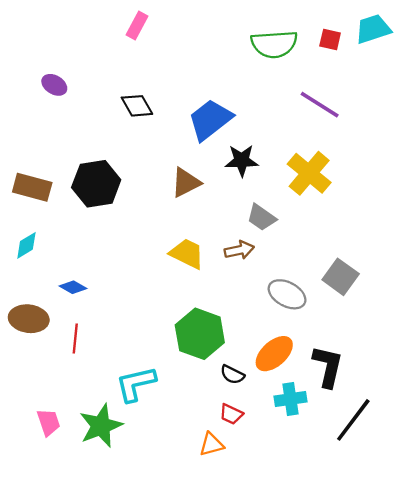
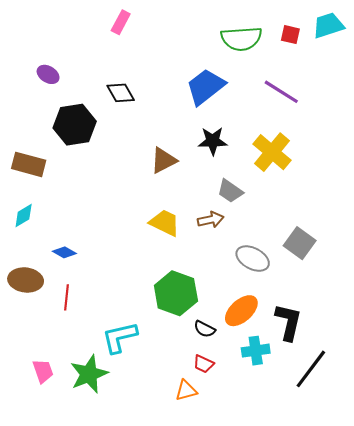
blue trapezoid: (210, 120) -> (206, 87), moved
black hexagon: (96, 184) -> (75, 125), moved

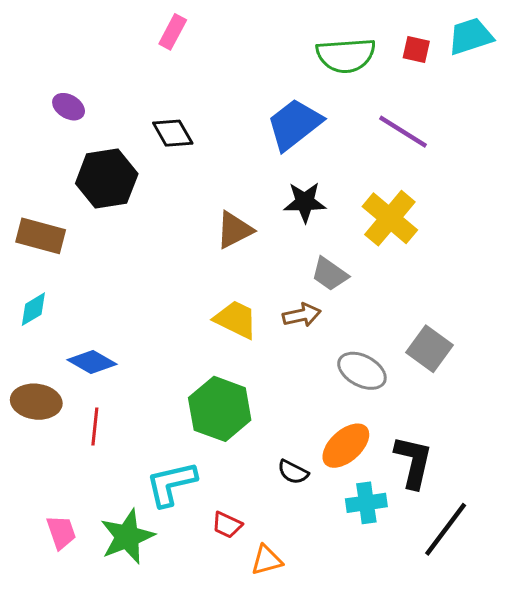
blue diamond: (64, 252) -> (92, 362), size x1.4
green hexagon: (176, 293) -> (220, 409), moved
red trapezoid: (204, 364) -> (227, 525), moved

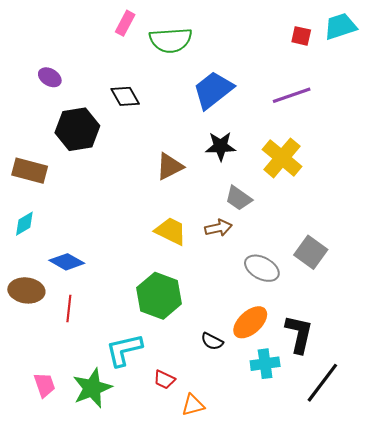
green semicircle: (346, 55) -> (171, 40), moved
purple line: (403, 132) -> (292, 95), turned -51

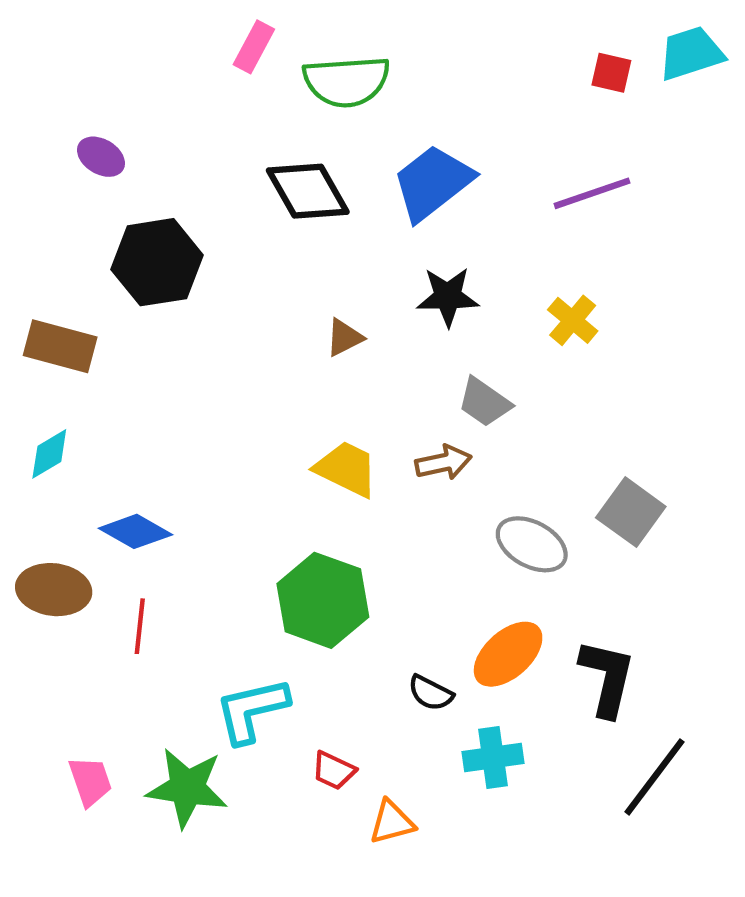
black diamond: (125, 96) -> (308, 191), moved, size x1.4
yellow cross: (282, 158) -> (573, 320), size x0.6
brown triangle: (170, 166) -> (344, 338), size x0.7
cyan cross: (265, 364) -> (493, 758), moved
green star: (92, 388) -> (187, 788), turned 30

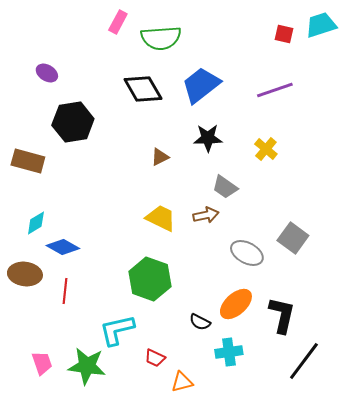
cyan diamond: (49, 454) -> (36, 223), moved

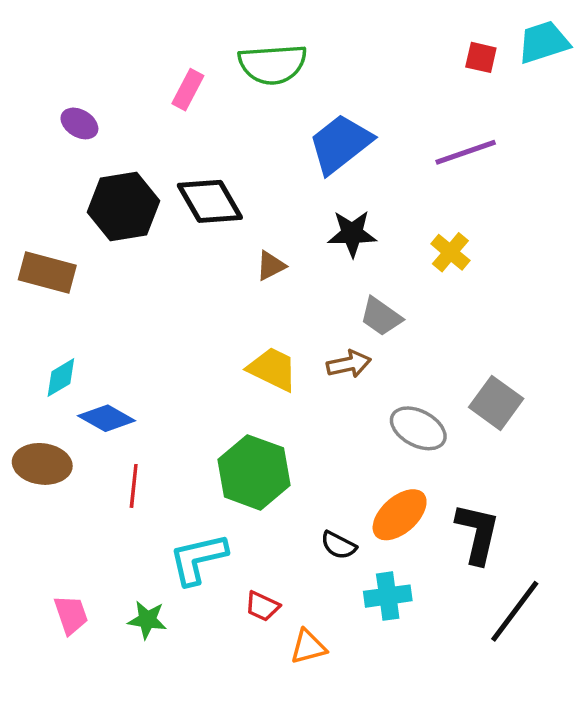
pink rectangle: (118, 22) -> (188, 90), moved
black diamond: (143, 89) -> (210, 201), moved
red line: (65, 291) -> (134, 486), moved
green star: (87, 366) -> (147, 620), size x0.6

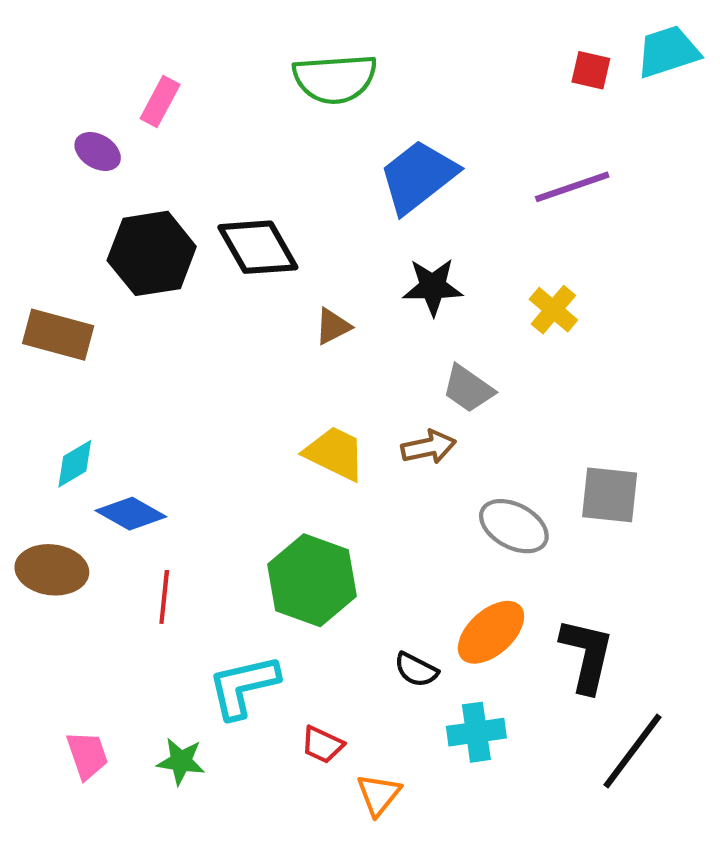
pink rectangle: (188, 90) -> (160, 102), moved
gray square: (496, 403) -> (610, 495), turned -30
orange triangle: (308, 647) -> (379, 795), turned -36

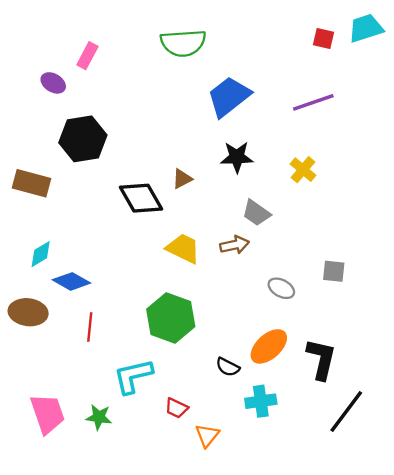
black diamond: (258, 247) -> (141, 198), moved
gray square: (610, 495) -> (334, 271), size x0.7
gray ellipse: (514, 526) -> (281, 288), size x0.7
pink trapezoid: (87, 755) -> (47, 414), size x1.5

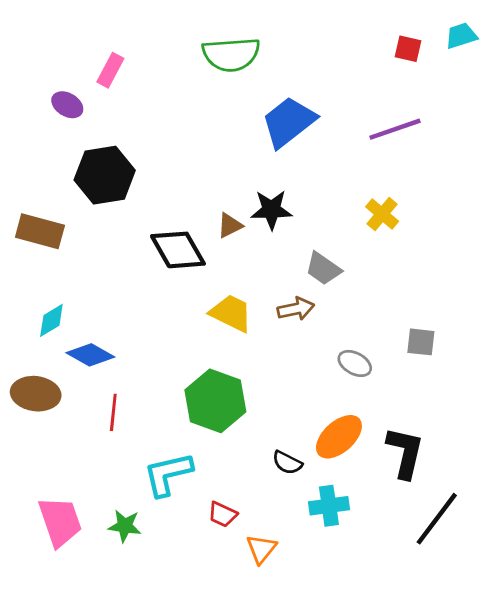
cyan trapezoid: (366, 28) -> (461, 36), size x0.7
black star: (237, 157) -> (271, 210), moved

